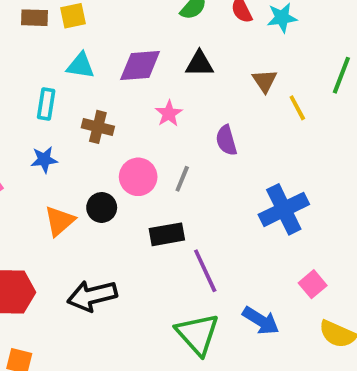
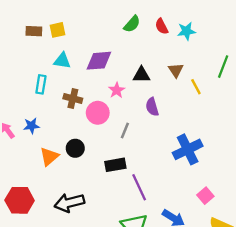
black triangle: (199, 64) -> (141, 75), moved
blue star: (44, 160) -> (31, 126), moved
pink circle: (138, 177) -> (98, 113), moved

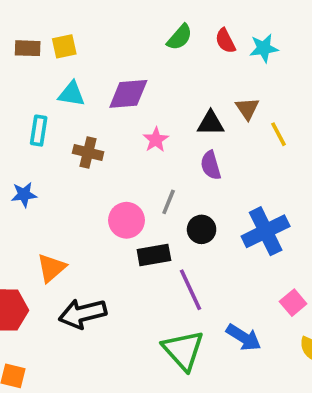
black triangle: (141, 75) -> (211, 123), moved
pink circle: (98, 113) -> (126, 220), moved
black circle: (75, 148) -> (202, 229), moved
orange triangle: (49, 157) -> (51, 268), moved

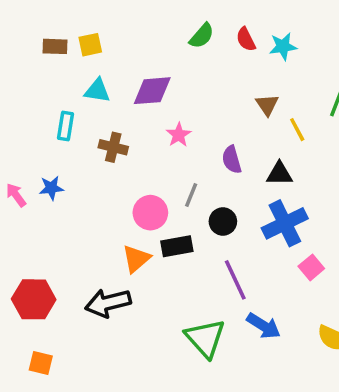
black triangle: (211, 123) -> (279, 174), moved
orange triangle: (51, 268) -> (136, 259), moved
purple line: (191, 290) -> (235, 280), moved
pink square: (293, 303) -> (311, 267), moved

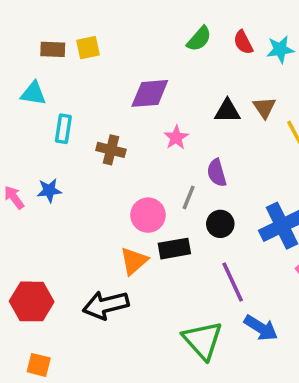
cyan triangle: (97, 91) -> (33, 93), moved
purple semicircle: (232, 160) -> (217, 173), moved
black triangle: (279, 174) -> (227, 111), moved

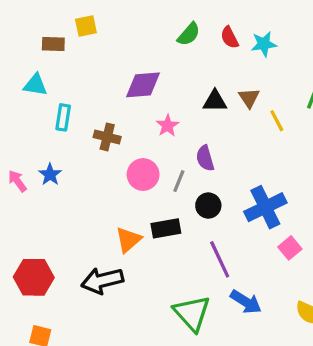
yellow square: (88, 48) -> (86, 26), moved
blue star: (49, 190) -> (50, 175), turned -30
pink circle: (148, 215) -> (143, 175), moved

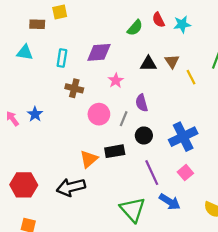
green semicircle: (189, 34) -> (135, 28), moved
cyan rectangle: (63, 117) -> (62, 58), moved
pink square: (290, 248) -> (185, 173), moved

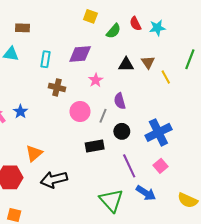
yellow square: (60, 12) -> (90, 16), moved, turned 32
orange triangle: (89, 159) -> (34, 153), moved

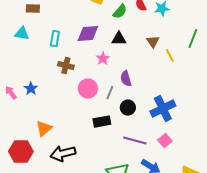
black triangle: (126, 64) -> (119, 39), moved
purple line: (129, 166) -> (135, 141), turned -50

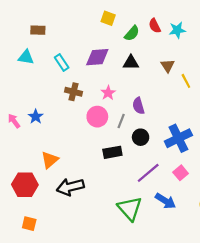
cyan rectangle: (55, 39) -> (62, 63), turned -42
pink star: (103, 59) -> (108, 93), moved
purple line: (135, 141) -> (148, 173), turned -55

